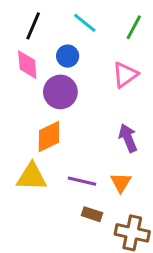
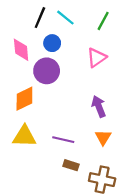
black line: (33, 26) -> (40, 18), moved
orange diamond: (49, 137) -> (24, 99), moved
orange triangle: (121, 183) -> (103, 137), moved

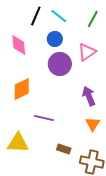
blue circle: (52, 43) -> (55, 39), moved
purple circle: (47, 71) -> (60, 64), moved
yellow triangle: (24, 136) -> (18, 143), moved
purple line: (63, 140) -> (44, 118), moved

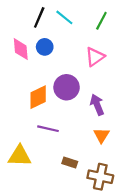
blue circle: (55, 39) -> (45, 47), moved
purple circle: (60, 64) -> (67, 87), moved
orange diamond: (22, 89) -> (38, 97), moved

